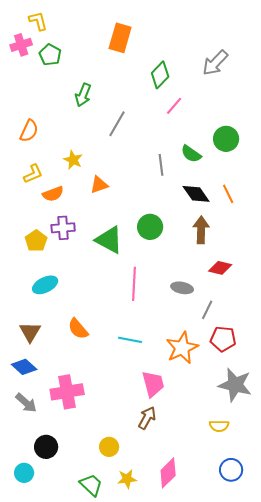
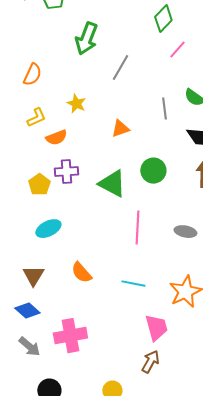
green arrow: (83, 95) -> (86, 39), size x1.4
orange triangle: (99, 185) -> (120, 129), moved

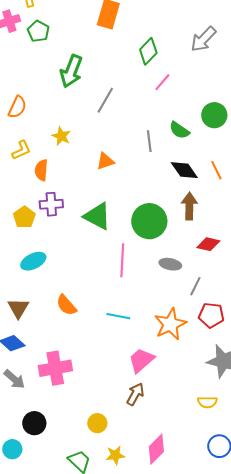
orange semicircle: (56, 138) -> (41, 170), turned 115
green circle: (153, 171) -> (149, 221), moved, size x1.4
pink trapezoid: (156, 328) -> (141, 360), turned -116

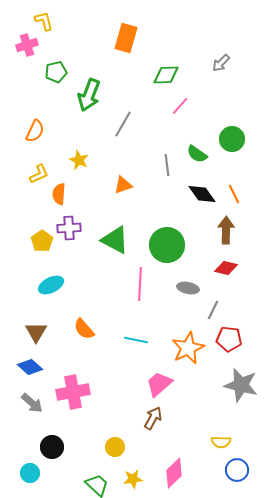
green pentagon: (38, 31) -> (56, 72), moved, turned 30
gray arrow: (203, 39) -> (221, 63), size x0.7
green diamond: (148, 51) -> (166, 75), turned 44
brown arrow: (189, 206) -> (226, 230), moved
yellow semicircle: (207, 402) -> (221, 442), moved

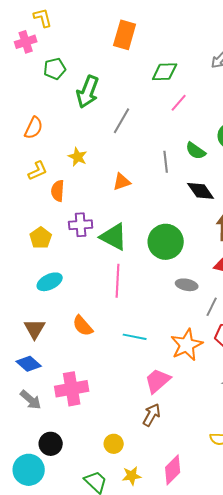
purple cross: (69, 228) -> (81, 225), moved
pink line: (140, 284) -> (118, 281), moved
cyan circle: (30, 473) -> (29, 470), size x1.6

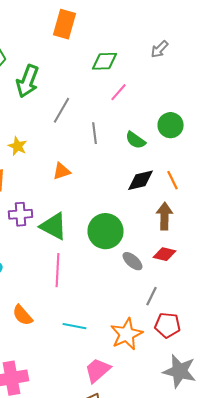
gray line: (166, 162) -> (94, 133), moved
black diamond: (201, 191) -> (140, 180), turned -68
gray ellipse: (187, 285) -> (132, 261), moved, turned 30

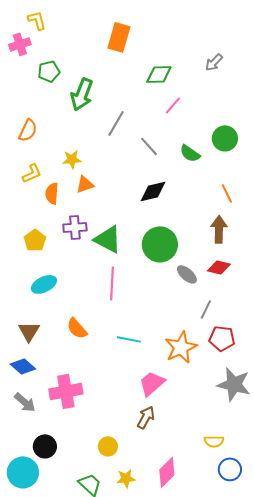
gray line: (94, 133) -> (149, 146), turned -35
yellow star: (18, 146) -> (72, 159), turned -30
orange triangle: (62, 171) -> (85, 184), moved
black diamond: (140, 180) -> (153, 191), moved

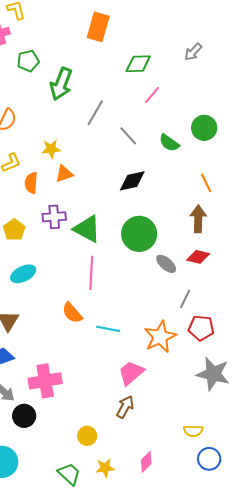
orange semicircle: (77, 328) -> (72, 313), moved
black circle: (45, 446) -> (24, 416), moved
pink diamond: (167, 472) -> (146, 462), size x0.7

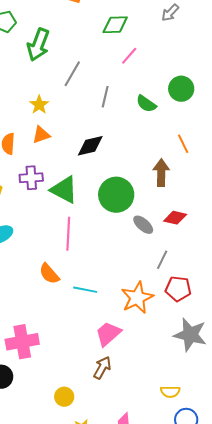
gray line: (128, 136) -> (105, 97), turned 55
yellow star: (51, 149) -> (39, 105), moved, turned -30
black diamond: (132, 181) -> (90, 146), moved
brown arrow: (198, 219) -> (161, 173), moved

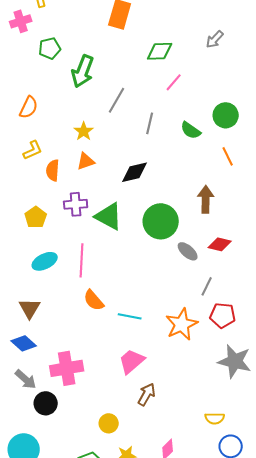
orange line: (183, 144) -> (228, 156), moved
pink line: (68, 234) -> (82, 260), moved
pink trapezoid: (108, 334) -> (132, 361), moved

